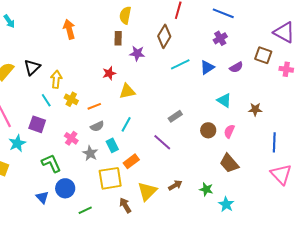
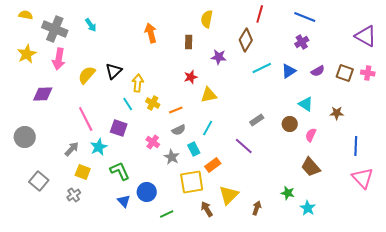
brown rectangle: (118, 38) -> (189, 42), moved
brown square: (263, 55) -> (345, 73), moved
brown circle: (208, 130) -> (290, 124), moved
green L-shape: (51, 163) -> (120, 171), moved
brown arrow: (175, 185) -> (257, 208), moved, turned -40

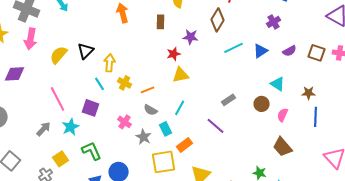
red star: (191, 77) -> (174, 54), moved
gray semicircle: (179, 130) -> (151, 110), turned 56
blue line: (356, 146) -> (316, 117), moved
yellow square: (83, 172) -> (61, 159), moved, turned 35

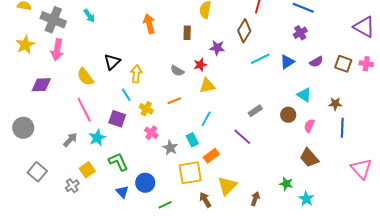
yellow semicircle: (59, 55) -> (85, 77), moved, turned -78
yellow cross: (125, 83) -> (146, 109), moved
gray semicircle: (151, 110) -> (177, 71), moved

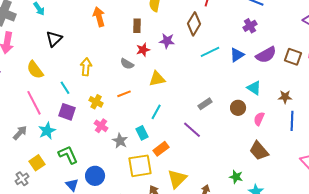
black triangle: (112, 62) -> (54, 39), moved
purple semicircle: (316, 62) -> (266, 55), size x1.5
red star: (200, 65) -> (143, 50), moved
cyan line: (126, 95) -> (65, 88), moved

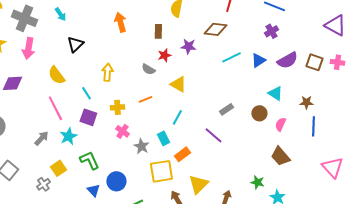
brown diamond: (194, 24) -> (215, 29), turned 65
yellow triangle: (157, 79) -> (178, 84), turned 42
yellow cross: (96, 102) -> (117, 107), turned -32

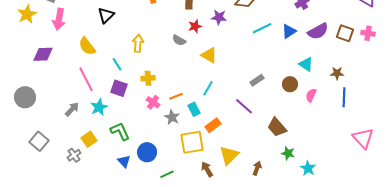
orange line: (145, 99) -> (176, 96), moved
brown trapezoid: (280, 156) -> (277, 127), moved

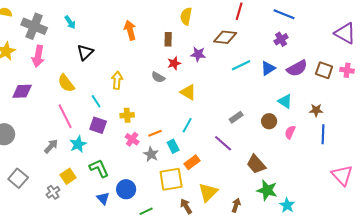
green star: (288, 153) -> (267, 190), size x1.5

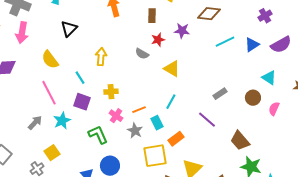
green L-shape: (99, 168) -> (98, 135), moved

